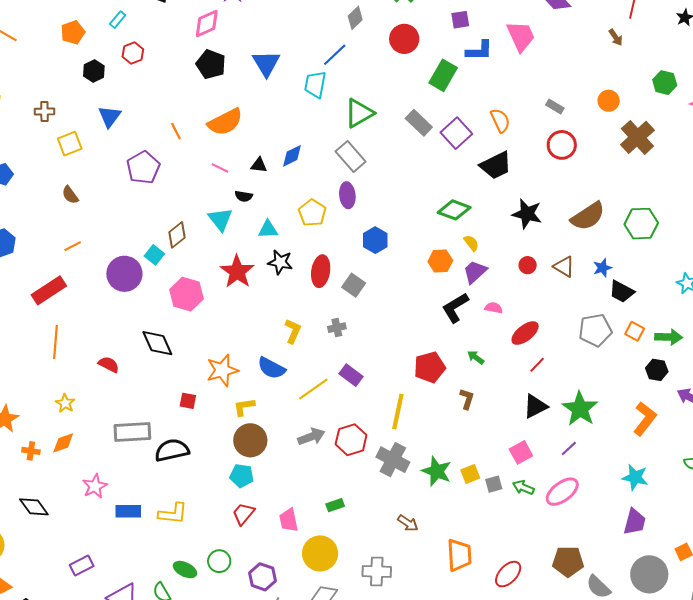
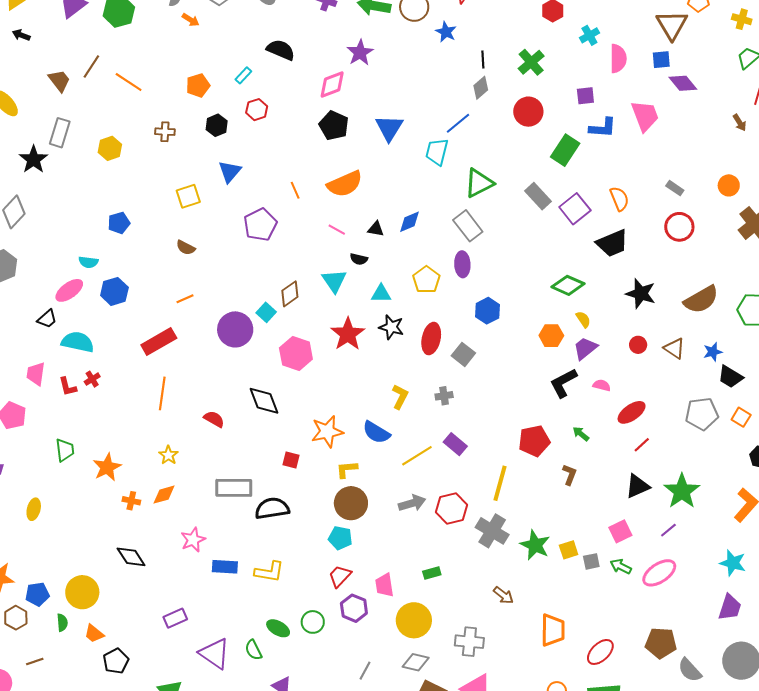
brown cross: (44, 112) -> (165, 132), moved
brown semicircle: (70, 195) -> (186, 248), turned -30
purple hexagon: (263, 577) -> (354, 608), moved

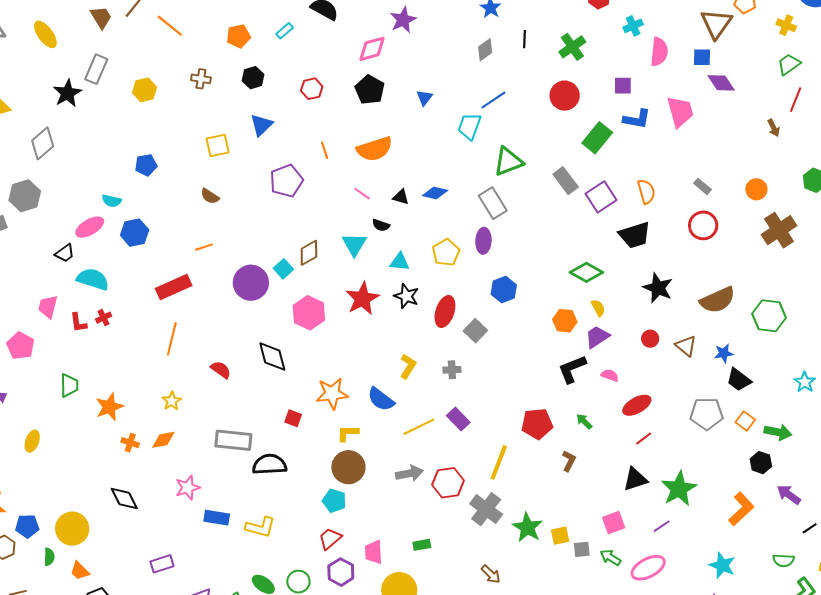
gray diamond: (481, 88) -> (485, 50), moved
red hexagon: (257, 110) -> (312, 89), moved
blue triangle: (389, 128) -> (424, 98), size x0.6
blue diamond: (409, 222) -> (435, 193), turned 30

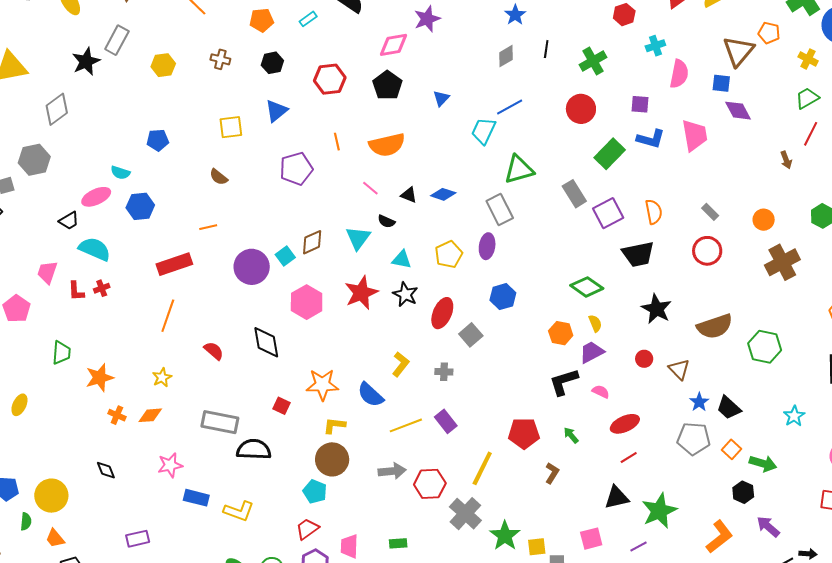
red hexagon: (312, 89) -> (330, 79), size x1.4
blue star: (724, 353) -> (699, 402), moved, turned -30
black diamond: (124, 498) -> (106, 470), size x0.7

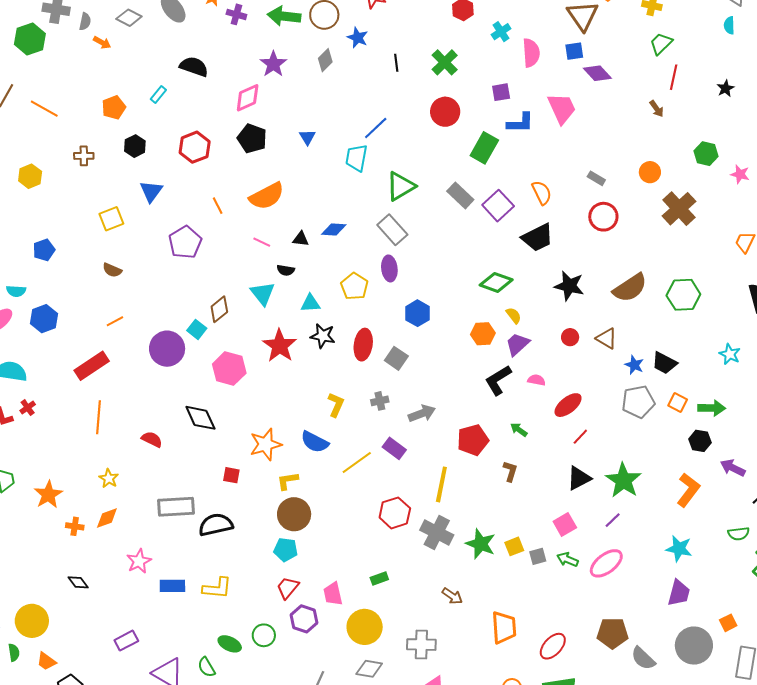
gray diamond: (506, 56) -> (325, 60), moved
gray arrow: (392, 471) -> (422, 413), moved

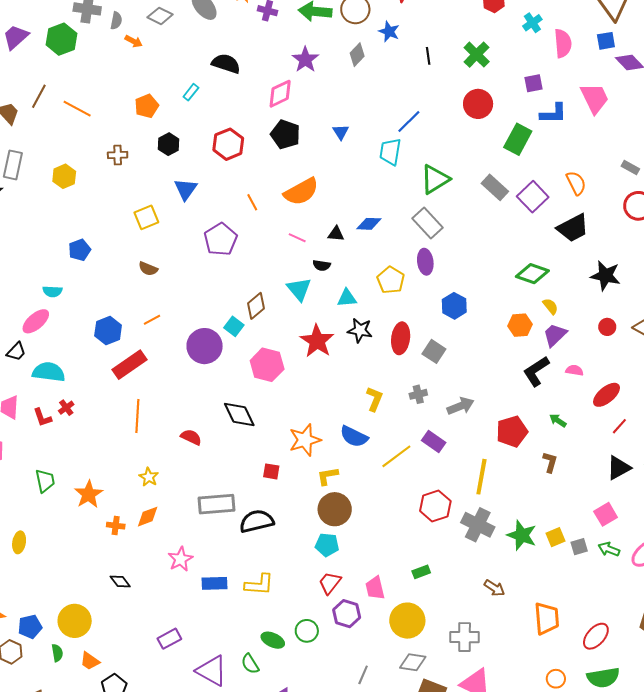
blue hexagon: (44, 319) -> (108, 330), moved

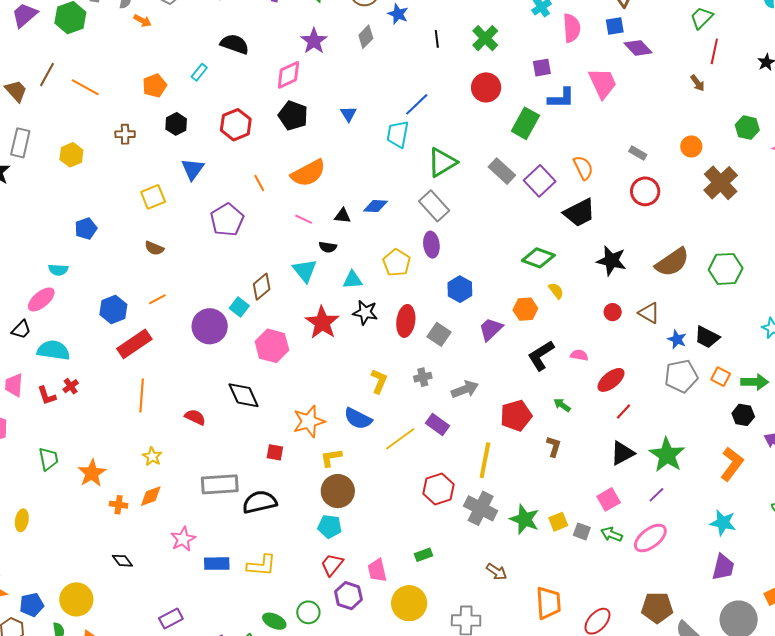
purple trapezoid: (555, 335) -> (491, 329), moved
gray square: (579, 547) -> (582, 531), turned 36

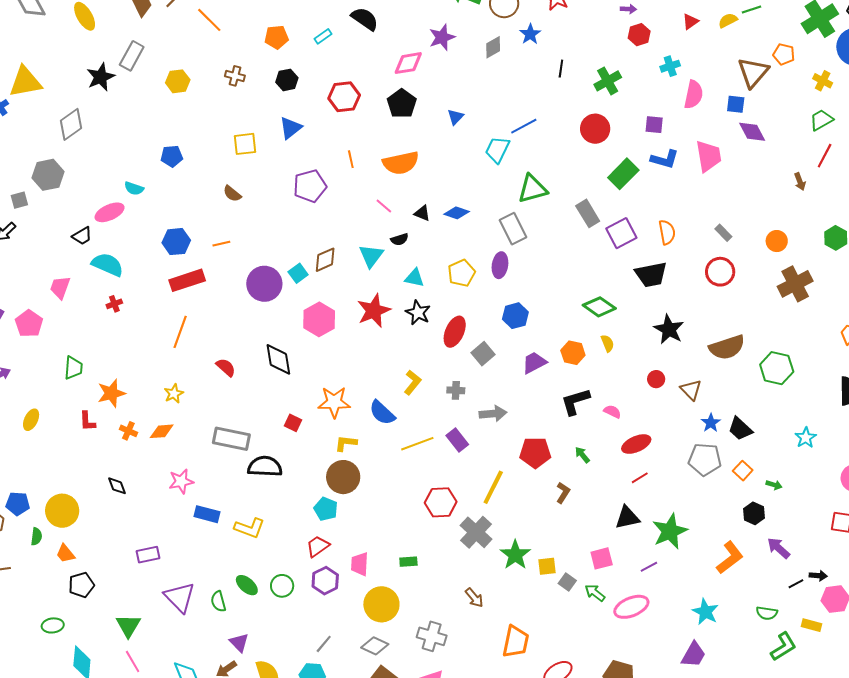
black semicircle: (328, 247) -> (400, 239), turned -42
green arrow: (755, 382) -> (774, 485), size x0.6
red L-shape: (47, 396) -> (87, 421), moved

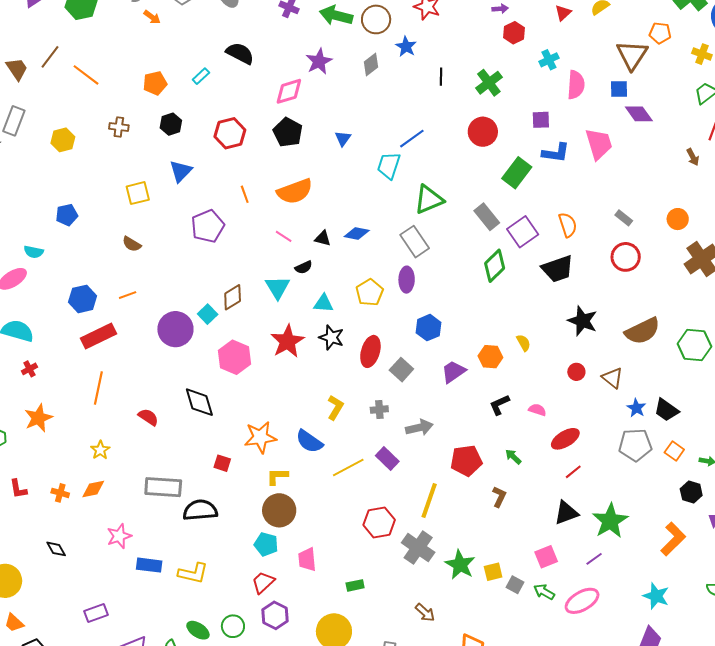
green diamond: (599, 307) -> (495, 266), moved, turned -72
orange star: (111, 393) -> (38, 418), moved
black L-shape: (575, 401) -> (499, 405), size x0.7
pink trapezoid: (360, 564) -> (307, 559), moved

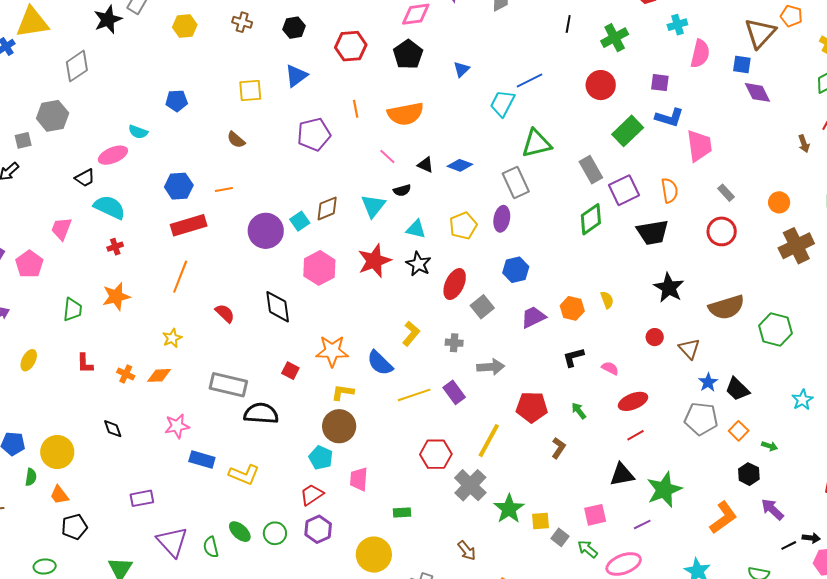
pink trapezoid: (599, 144) -> (699, 146), moved

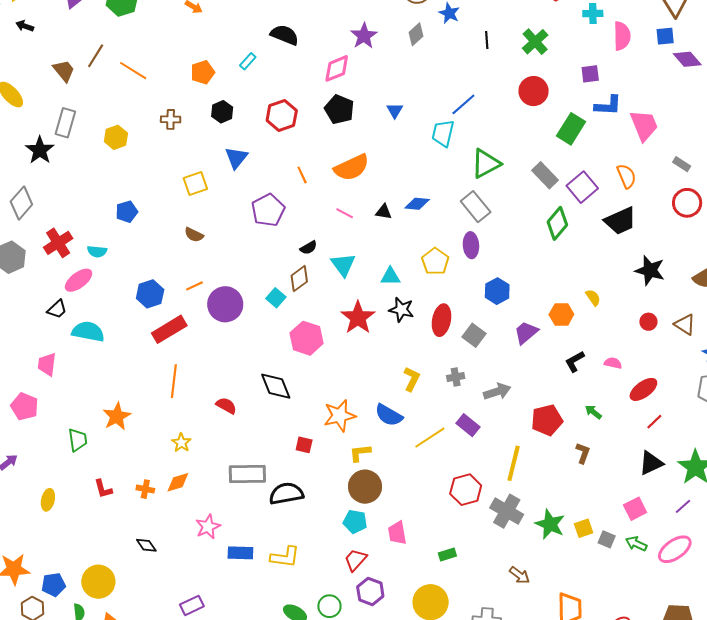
cyan cross: (677, 25) -> (593, 13), turned 30
black semicircle: (402, 190) -> (309, 248), moved
purple circle: (266, 231) -> (225, 304), moved
red cross: (115, 247) -> (58, 243), moved, size x1.8

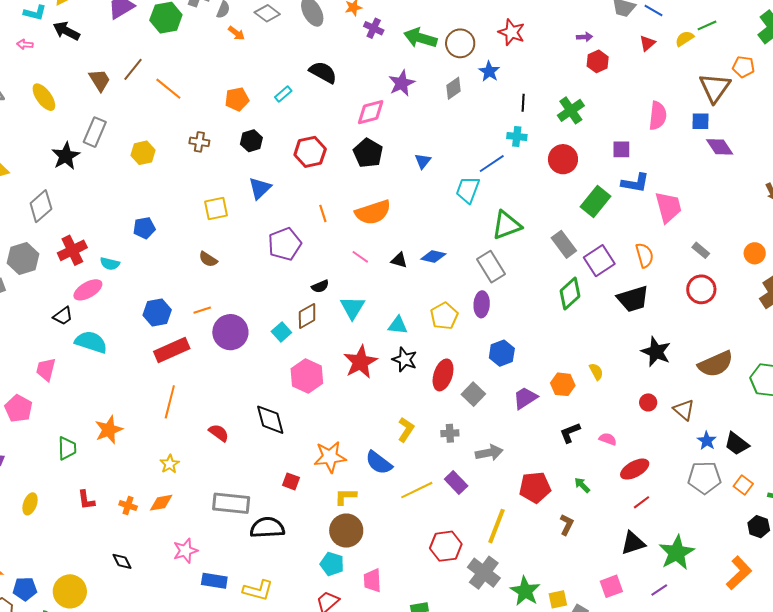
cyan cross: (593, 13) -> (517, 137), moved
black arrow: (25, 26) -> (66, 31), size x1.5

